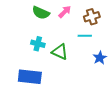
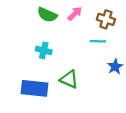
brown cross: (92, 17) -> (106, 19), turned 35
green triangle: (60, 52) -> (69, 79), moved

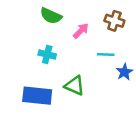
pink arrow: (75, 14) -> (81, 31), moved
cyan line: (98, 41) -> (106, 54), moved

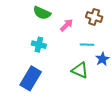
green triangle: (75, 86) -> (80, 70), moved
blue rectangle: (37, 96) -> (31, 78), turned -65

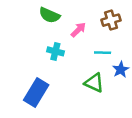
brown cross: (94, 17) -> (111, 20), turned -35
cyan cross: (39, 45) -> (55, 51), moved

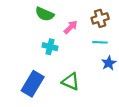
cyan line: (103, 53) -> (100, 42), moved
green triangle: (94, 83) -> (71, 82), moved

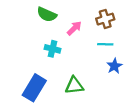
green triangle: (71, 82) -> (74, 86), turned -30

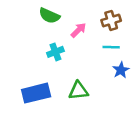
cyan cross: (53, 49) -> (55, 52), turned -35
blue rectangle: (34, 88) -> (36, 93), turned 45

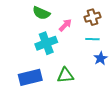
cyan cross: (55, 52) -> (46, 43), size x1.5

